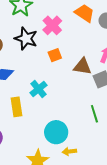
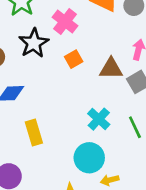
black star: (26, 39) -> (34, 43), turned 30
cyan cross: (38, 89) -> (99, 119), moved

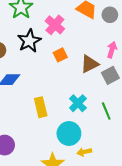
brown triangle: (111, 69) -> (90, 64), turned -30
yellow rectangle: (34, 132) -> (41, 107), moved

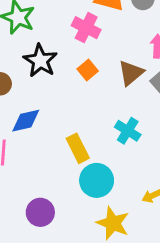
pink cross: (55, 25) -> (86, 28), moved
cyan circle: (69, 133) -> (97, 180), moved

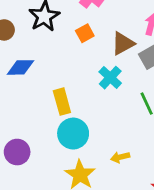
cyan cross: (128, 131) -> (110, 78), moved

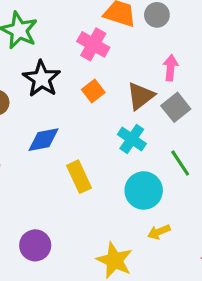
blue diamond: (20, 67) -> (43, 140), moved
cyan circle: (73, 134) -> (144, 190), moved

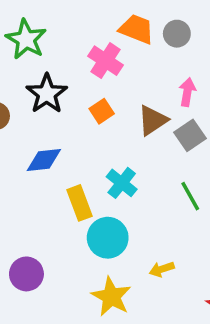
cyan cross: (132, 139) -> (122, 183), moved
cyan circle: (144, 190) -> (108, 238), moved

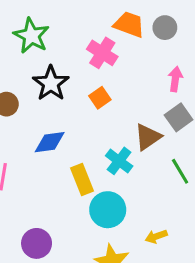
brown triangle: (153, 120) -> (148, 137), moved

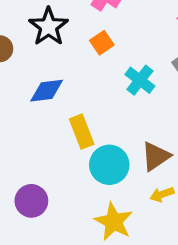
brown triangle: (148, 137) -> (156, 156), moved
cyan cross: (119, 161) -> (140, 80), moved

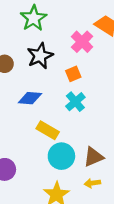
cyan cross: (140, 80) -> (75, 102), moved
yellow rectangle: (82, 132) -> (48, 130), turned -50

